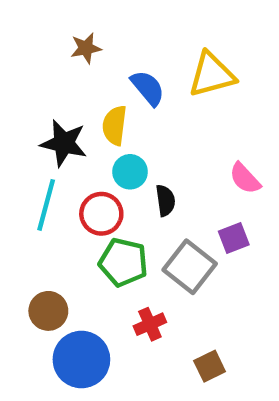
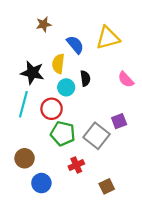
pink semicircle: (245, 178) -> (126, 79), moved
black semicircle: (165, 200) -> (85, 78), moved
blue circle: (81, 359) -> (41, 183), size x0.7

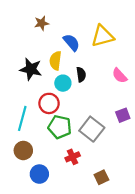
cyan line: (23, 104) -> (22, 118), moved
purple square: (119, 121) -> (123, 115), moved

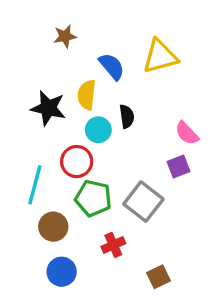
pink semicircle: (120, 76) -> (187, 133), moved
purple square: (123, 115) -> (178, 167), moved
brown circle: (23, 150) -> (53, 227), moved

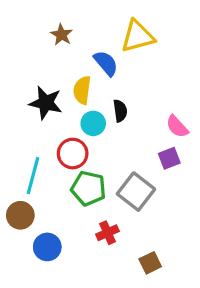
brown star: (65, 36) -> (62, 35), turned -30
yellow triangle: (160, 56) -> (138, 36), moved
brown circle: (53, 227) -> (20, 215), moved
blue circle: (62, 272) -> (47, 247), moved

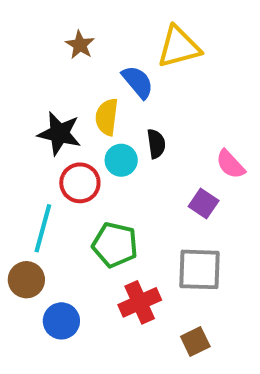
red circle: (73, 154) -> (80, 183), moved
purple square: (169, 158) -> (204, 203), moved, turned -35
gray square: (136, 192) -> (199, 269), moved, turned -36
red cross: (107, 233) -> (140, 302), size x1.4

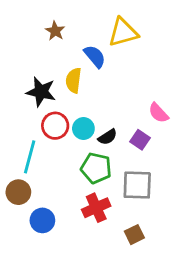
black semicircle: (156, 144) -> (107, 137), moved, turned 66
cyan circle: (121, 160) -> (83, 128), moved
green pentagon: (115, 245) -> (96, 168), moved

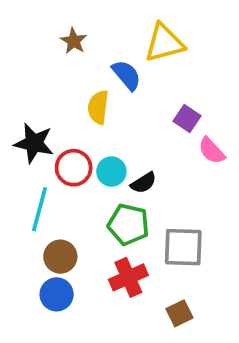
black star: (41, 92) -> (34, 143), moved
purple square: (140, 140) -> (187, 119), moved
brown circle: (18, 192) -> (60, 257), moved

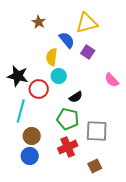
purple square: (187, 119) -> (88, 52), moved
cyan circle: (111, 172) -> (59, 76), moved

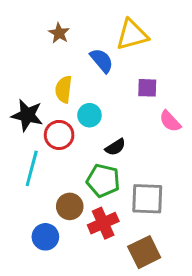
purple square: (88, 52) -> (147, 88), moved, turned -32
yellow semicircle: (52, 57) -> (64, 89), moved
brown circle: (32, 136) -> (70, 206), moved
brown square: (95, 166) -> (144, 252), size x1.5

